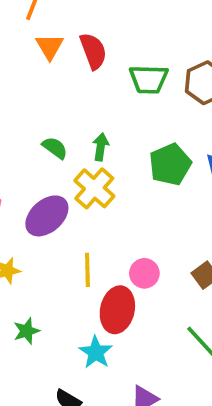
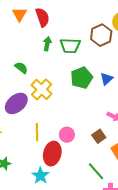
green trapezoid: (149, 79) -> (70, 46), moved
green arrow: (101, 147) -> (47, 44), moved

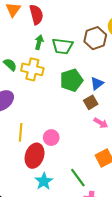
yellow cross: (42, 89) -> (32, 69), moved, turned -35
brown square: (99, 136) -> (91, 102), moved
cyan star: (40, 176) -> (44, 181), moved

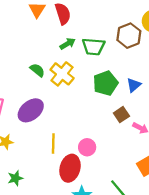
green arrow: (39, 42) -> (68, 44), turned 48
yellow cross: (32, 69) -> (62, 74), turned 30
brown square: (91, 102) -> (121, 115), moved

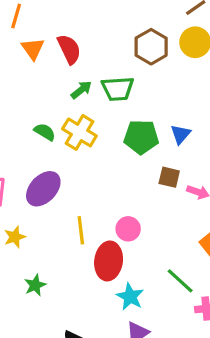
brown hexagon: (129, 36) -> (151, 47), moved
green pentagon: (105, 83) -> (141, 137), turned 30
brown square: (121, 115) -> (169, 177), turned -35

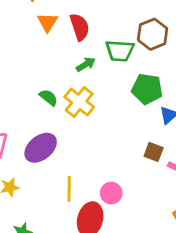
green trapezoid: (118, 89) -> (120, 51), moved
green pentagon: (141, 137) -> (147, 89), moved

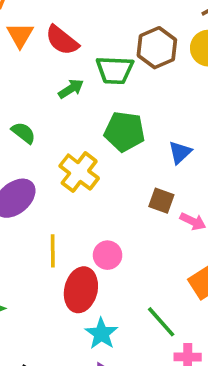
red semicircle: (80, 27) -> (62, 40), turned 148
green pentagon: (147, 89) -> (125, 132), moved
yellow cross: (79, 102) -> (79, 172), moved

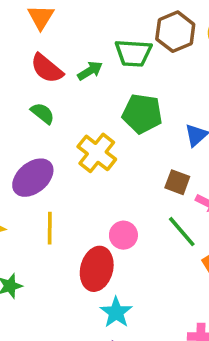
red semicircle: (62, 40) -> (47, 68), moved
yellow line: (53, 251) -> (50, 228), moved
green line: (161, 322) -> (182, 232), moved

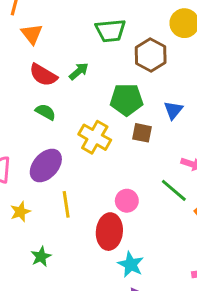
brown hexagon: (175, 32) -> (151, 55), moved
green trapezoid: (133, 53) -> (110, 31), moved
brown square: (177, 182) -> (142, 133), moved

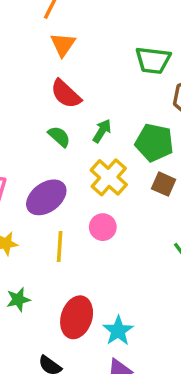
green arrow: (79, 71) -> (102, 131), moved, turned -30
pink circle: (127, 201) -> (103, 227), moved
red ellipse: (109, 232) -> (77, 317), moved

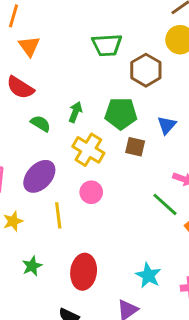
red semicircle: (66, 94) -> (20, 88), moved
cyan star: (118, 331) -> (148, 275), moved

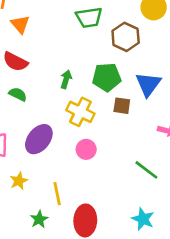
green semicircle: (41, 124) -> (18, 94), moved
blue triangle: (167, 125) -> (148, 84), size x1.5
green line: (165, 204) -> (146, 170), moved
yellow line: (58, 215) -> (57, 194), moved

